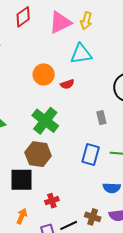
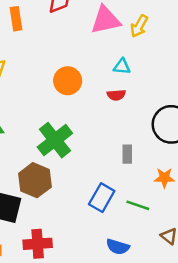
cyan triangle: (81, 54) -> (122, 67), size x0.6
red semicircle: (67, 84) -> (116, 95), moved
red cross: (52, 201) -> (38, 244), size x1.5

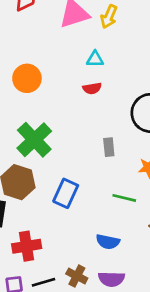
orange circle: (68, 81) -> (27, 78), moved
blue rectangle: (102, 198) -> (66, 193), moved

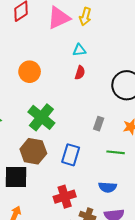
red semicircle: (92, 88) -> (80, 73), turned -56
gray rectangle: (109, 147) -> (99, 124), moved, turned 32
red cross: (27, 246) -> (65, 197), moved

